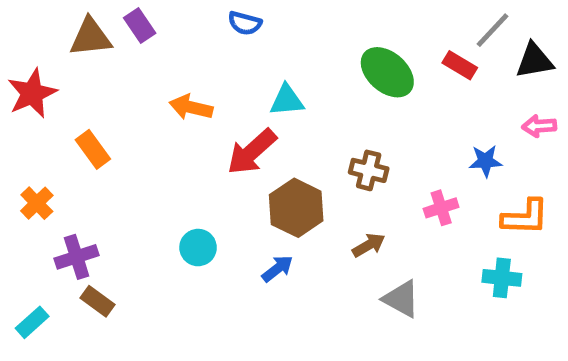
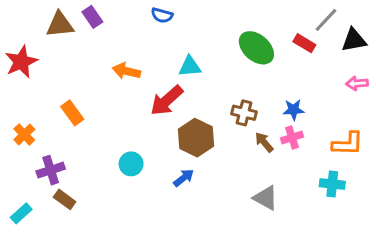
orange rectangle: (93, 149) -> (72, 113), moved
blue star: (485, 161) -> (294, 110), moved
brown arrow: (369, 245) -> (264, 142), moved, turned -100

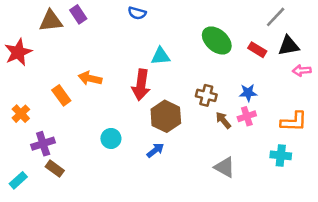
black triangle: (354, 40) -> (289, 46), moved
red rectangle: (304, 43) -> (257, 50), moved
orange arrow: (126, 71) -> (90, 78), moved
red arrow: (167, 100) -> (141, 85), turned -40

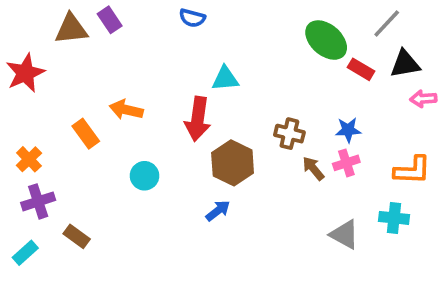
green ellipse: (217, 40) -> (326, 40), moved
cyan circle: (111, 138) -> (144, 176), moved
purple cross: (43, 144) -> (38, 201), moved
gray triangle: (225, 167) -> (344, 234), moved

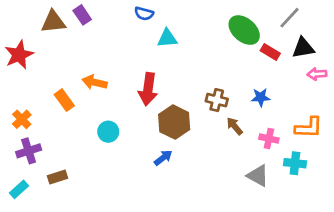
cyan triangle: (225, 79) -> (167, 38), moved
pink cross: (346, 163) -> (269, 139), moved, turned 30
brown rectangle: (77, 236) -> (57, 177), turned -54

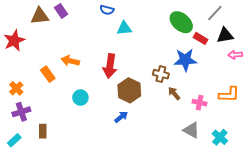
blue star: (261, 97) -> (185, 60), moved, size x1.6
cyan cross: (295, 163) -> (220, 137), moved, turned 35
brown rectangle: (57, 177) -> (43, 131), turned -72

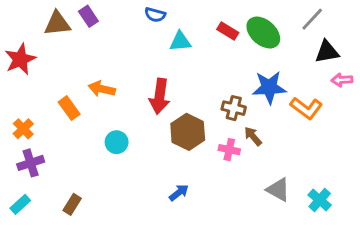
red rectangle: (201, 38) -> (228, 31), moved
orange L-shape: (229, 94) -> (306, 108), moved, turned 35
pink cross: (200, 103) -> (229, 150), moved
blue arrow: (121, 117) -> (179, 193), moved
brown rectangle: (43, 131) -> (72, 204), moved, turned 32

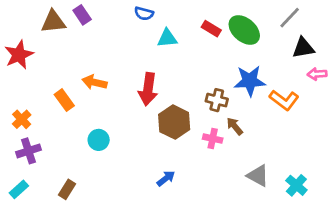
cyan circle: (117, 142) -> (99, 140), moved

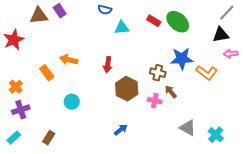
gray line: (290, 18) -> (227, 13), moved
red arrow: (148, 89) -> (108, 65), size x0.7

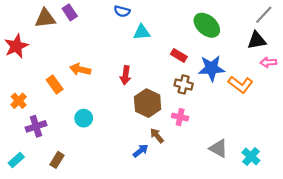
red rectangle: (154, 21) -> (179, 55), moved
brown arrow: (171, 92) -> (157, 136), moved
purple cross: (21, 110) -> (36, 126), moved

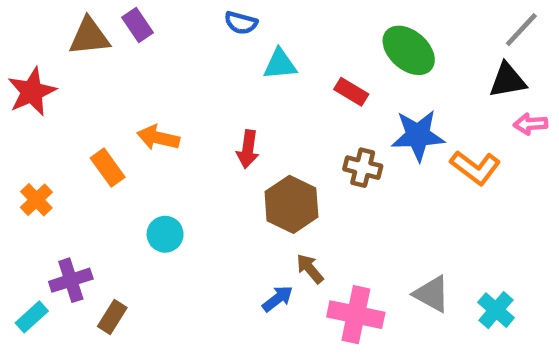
red rectangle: (179, 55) -> (351, 92), moved
pink cross: (180, 117) -> (356, 315), moved, size x1.6
purple cross: (36, 126) -> (71, 280), moved

